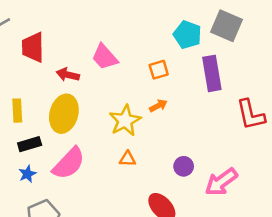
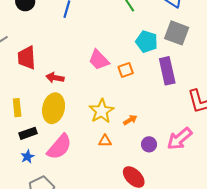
pink trapezoid: (105, 57) -> (99, 60), moved
orange arrow: (158, 106) -> (130, 120), moved
pink arrow: (221, 182) -> (179, 139), moved

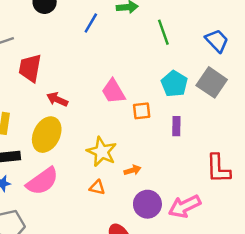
purple rectangle: (167, 71) -> (176, 126), moved, size x0.6
yellow star: (101, 111) -> (102, 152), turned -30
purple circle: (149, 144) -> (147, 204), size x1.5

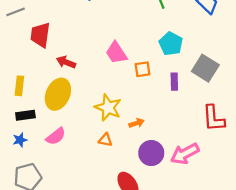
gray square: (212, 82) -> (205, 68), moved
pink semicircle: (42, 181) -> (56, 136), size x0.7

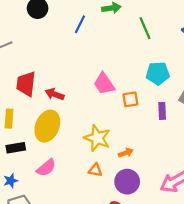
red trapezoid: (40, 35) -> (26, 84), moved
cyan pentagon: (171, 44) -> (158, 73), turned -30
blue star: (20, 140) -> (11, 181), moved
purple circle: (151, 153) -> (127, 182), moved

